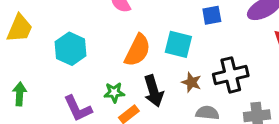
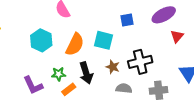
cyan hexagon: (71, 49) -> (41, 40), moved

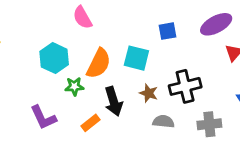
green star: (59, 74) -> (74, 86), moved

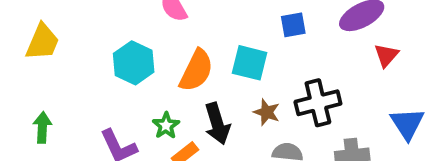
green star: (74, 86) -> (166, 126), moved, turned -30

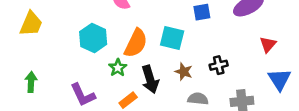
red triangle: (386, 55) -> (268, 44), moved
black cross: (318, 103) -> (219, 65), size x0.6
green star: (166, 126) -> (118, 68), moved

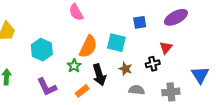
cyan hexagon: (93, 38) -> (42, 50), moved
red triangle: (268, 44) -> (166, 48), moved

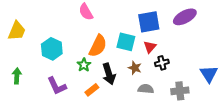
blue square: (140, 22) -> (149, 22), size x1.6
red triangle: (166, 48) -> (150, 47), moved

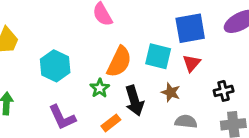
black cross: (162, 63) -> (224, 91), moved

